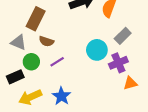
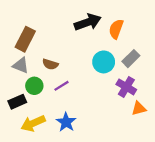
brown rectangle: (36, 19) -> (25, 39), moved
cyan circle: (97, 50) -> (104, 62), moved
purple cross: (118, 63) -> (126, 87), turned -36

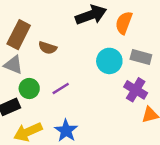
gray rectangle: (131, 59) -> (141, 57), turned 60
brown semicircle: (50, 64) -> (48, 48), moved

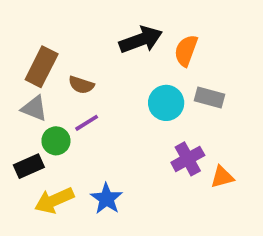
purple line: (61, 89) -> (87, 123), moved
purple cross: (136, 90) -> (188, 159), moved, turned 30

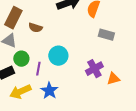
cyan circle: (166, 103) -> (58, 56), moved
purple line: (87, 123) -> (38, 69), moved, turned -48

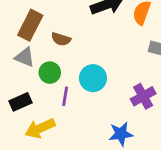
green circle: (21, 59) -> (50, 73), moved
blue star: (49, 91) -> (121, 134), moved, turned 30

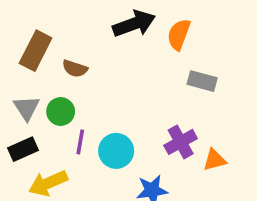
gray triangle: (25, 57) -> (27, 108), moved, turned 35
cyan circle: (93, 78) -> (116, 151), moved

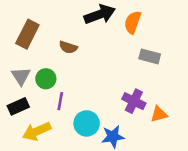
brown semicircle: (75, 69) -> (68, 47), moved
purple cross: (181, 142) -> (134, 101), turned -35
cyan circle: (116, 151) -> (87, 123), moved

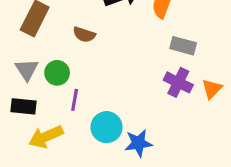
purple cross: (134, 101) -> (178, 82), moved
black rectangle: (18, 106) -> (24, 106), turned 30
orange triangle: (159, 114) -> (212, 89), moved, turned -30

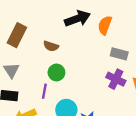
green circle: (57, 73) -> (56, 73), moved

